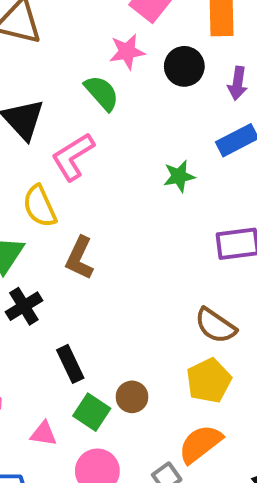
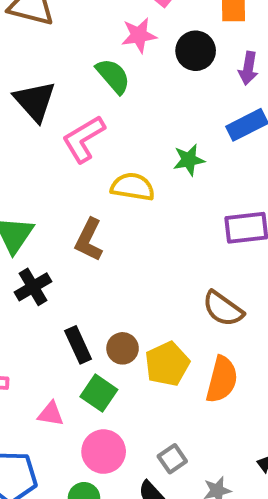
yellow semicircle: (40, 206) -> (133, 187), moved, turned 123
yellow pentagon: (209, 381) -> (167, 364), moved
brown circle: (132, 397) -> (123, 348), moved
orange semicircle: (200, 444) -> (222, 379), moved, turned 141

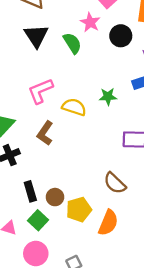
pink star: (139, 35) -> (90, 22), turned 30
black triangle: (35, 101) -> (36, 36), moved
pink L-shape: (84, 139) -> (40, 91), moved

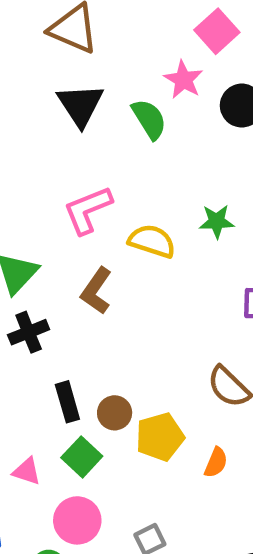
orange semicircle: (108, 223) -> (216, 463), size x0.6

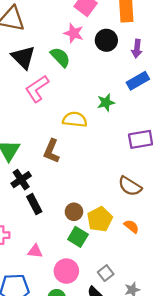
pink L-shape: (88, 210) -> (37, 89), moved
black rectangle: (67, 402) -> (34, 204), moved
green square: (82, 457) -> (78, 237), moved
orange semicircle: (216, 463) -> (131, 226), turned -63

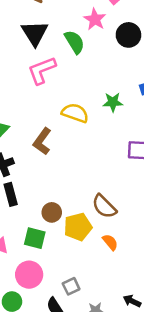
brown semicircle: (130, 186) -> (104, 206), moved
green square: (78, 237) -> (35, 238), moved, turned -30

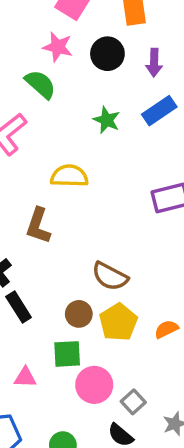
green star: (113, 102) -> (107, 120), moved, turned -30
brown semicircle: (104, 206) -> (110, 276), moved
orange semicircle: (110, 242) -> (166, 329), turned -60
pink circle: (29, 275) -> (94, 385), moved

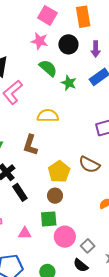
green semicircle: (40, 84) -> (48, 68), moved
brown semicircle: (110, 276) -> (89, 165), moved
yellow pentagon: (118, 322) -> (59, 172), moved

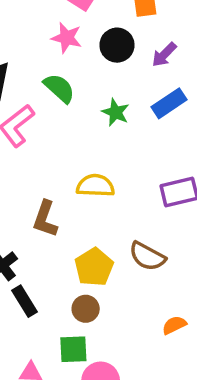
purple arrow: (96, 49) -> (164, 55), turned 42
green semicircle: (48, 68) -> (59, 88), moved
yellow semicircle: (48, 116) -> (95, 186), moved

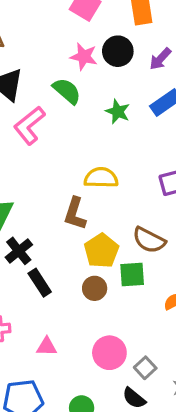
pink star: (67, 38) -> (84, 57), moved
brown L-shape: (45, 219) -> (75, 214), moved
green square: (73, 349) -> (132, 275), moved

